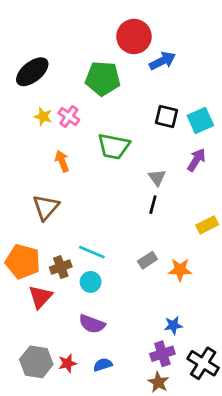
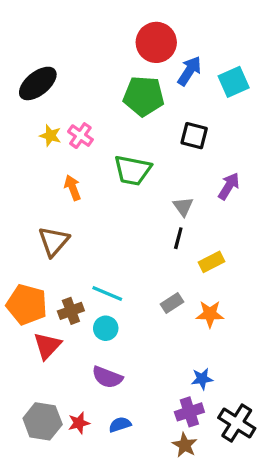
blue arrow: (162, 61) -> (189, 71), turned -30
green pentagon: (103, 79) -> (144, 96), moved
cyan square: (200, 121) -> (234, 82), moved
yellow rectangle: (207, 225) -> (212, 262), moved

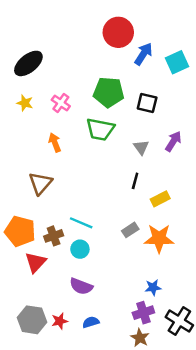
green pentagon: (144, 96) -> (109, 92), moved
yellow star: (50, 136) -> (25, 103), moved
gray triangle: (183, 207) -> (141, 147), moved
orange star: (210, 314) -> (159, 238), size x1.4

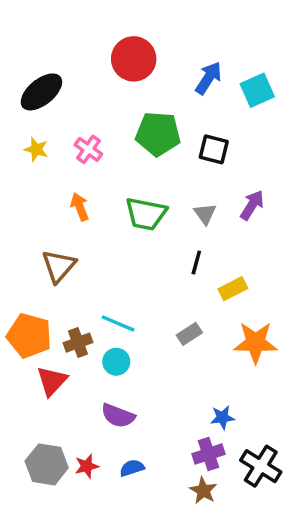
red circle: (118, 32) -> (134, 59), moved
green trapezoid: (100, 129) -> (146, 214), moved
orange star: (159, 238) -> (256, 343), moved

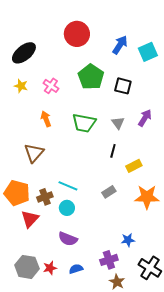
green pentagon: (158, 134) -> (91, 77), turned 30
purple cross: (209, 454) -> (109, 260), moved

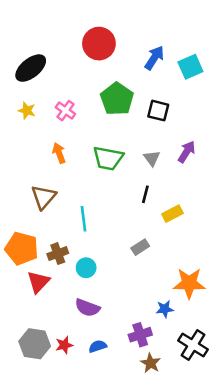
cyan line: (68, 186) -> (84, 219), moved, turned 60
orange star: (147, 197) -> (189, 283), moved

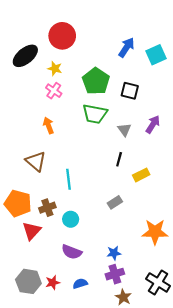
red circle: (99, 44) -> (62, 36), moved
yellow star: (27, 111) -> (55, 69), moved
green trapezoid: (108, 158) -> (95, 114), moved
brown triangle: (44, 197) -> (36, 161), turned -30
blue star: (165, 309) -> (114, 253), moved

